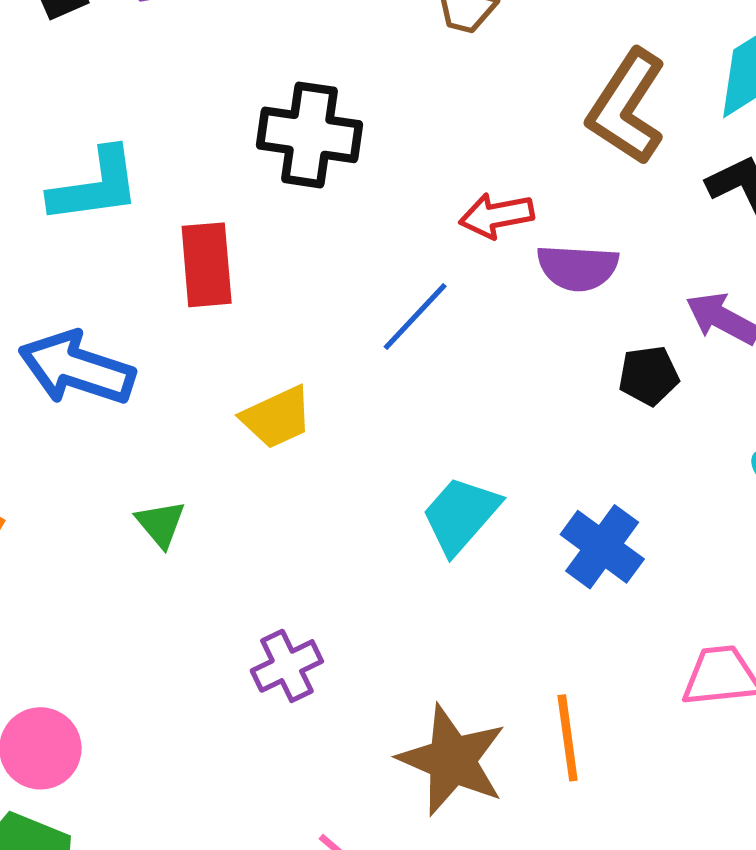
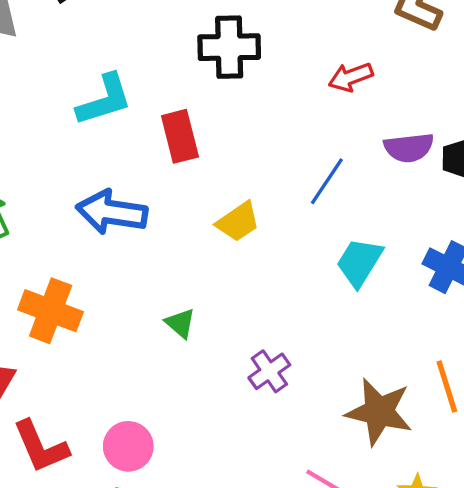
purple semicircle: (578, 268) -> (409, 148), moved
blue line: (415, 316) -> (327, 181), moved
green triangle: (161, 524) -> (180, 323), moved

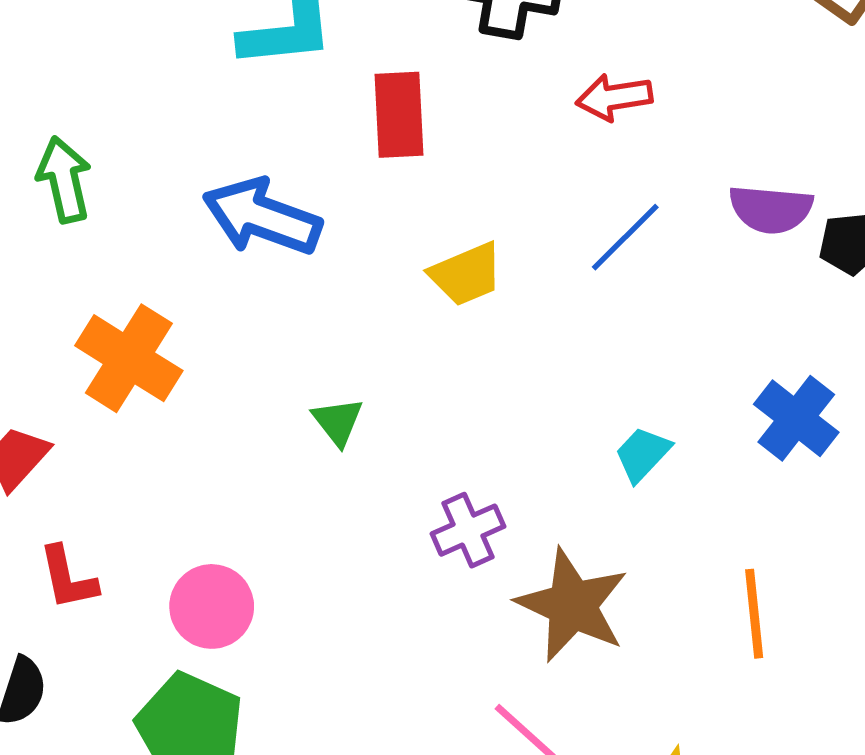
red arrow: (351, 77) -> (614, 97), moved
cyan trapezoid: (359, 262) -> (643, 454), moved, size x0.7
brown star: (379, 412) -> (572, 605), moved
red L-shape: (41, 447) -> (68, 578), size x0.7

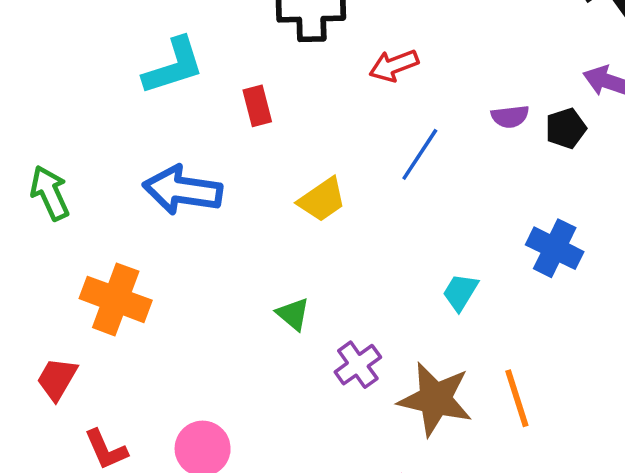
red rectangle: (399, 115) -> (257, 106), size x0.7
purple semicircle: (771, 209) -> (510, 117), size x0.7
green triangle: (338, 422) -> (293, 314), moved
orange line: (754, 614) -> (517, 398), moved

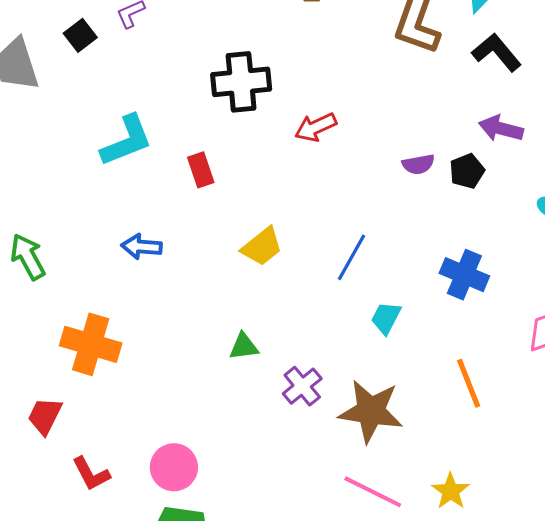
blue line: (420, 154) -> (352, 257), moved
blue arrow: (183, 190) -> (142, 247), size x0.6
green triangle: (293, 314) -> (244, 346), turned -44
orange line: (517, 398) -> (469, 383), moved

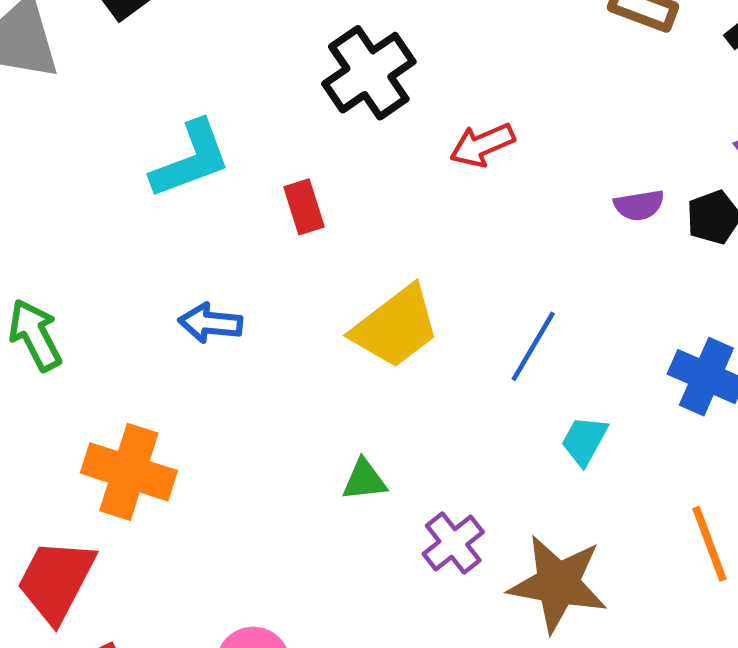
black cross: (241, 82) -> (369, 73), turned -30
yellow trapezoid: (262, 247) -> (396, 327), size x1.4
red trapezoid: (45, 416) -> (56, 581), size x1.5

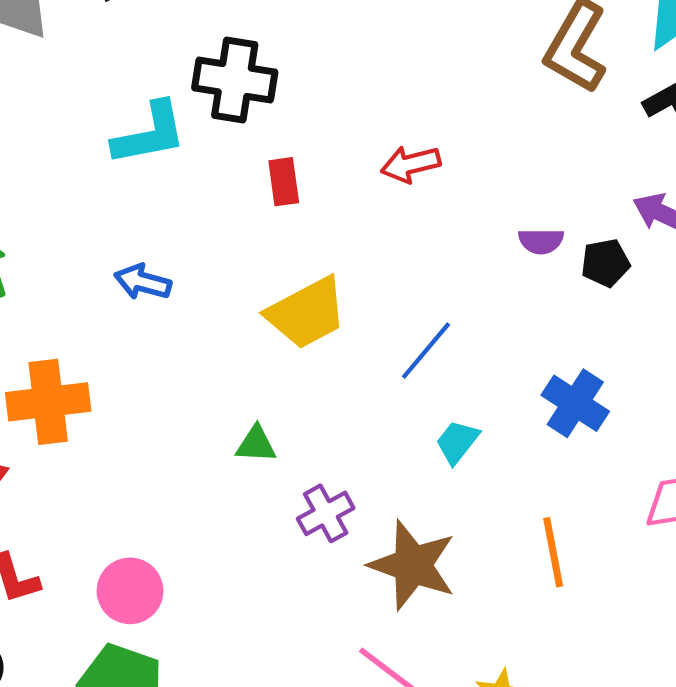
black cross: (369, 73) -> (235, 80), moved, turned 34
red rectangle: (304, 207) -> (284, 182), moved
orange cross: (129, 472) -> (48, 402), turned -34

